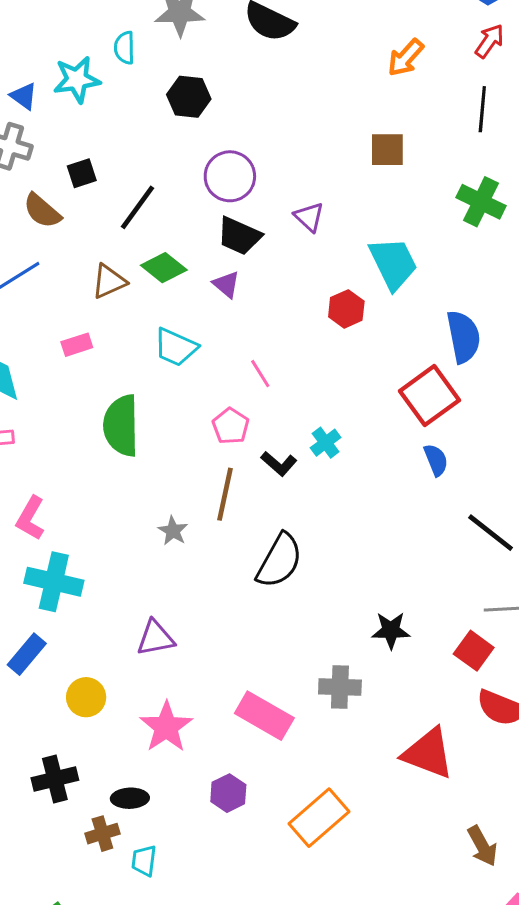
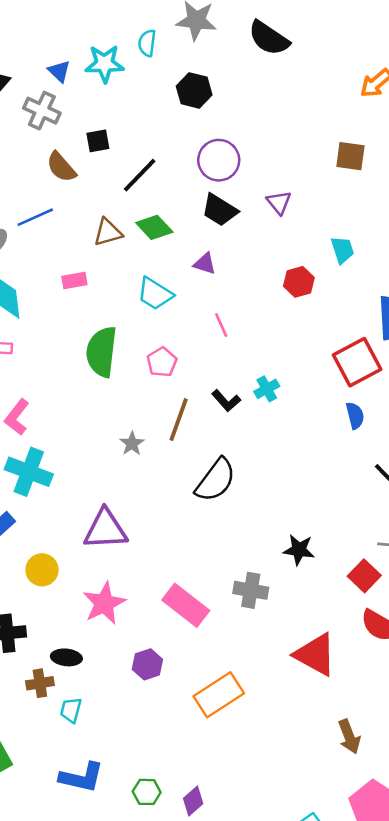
cyan trapezoid: (393, 263) -> (342, 250), size x0.6
purple triangle: (226, 284) -> (205, 264), moved, turned -30
pink pentagon: (231, 426) -> (162, 362), moved
purple triangle: (155, 638) -> (105, 529), size x1.4

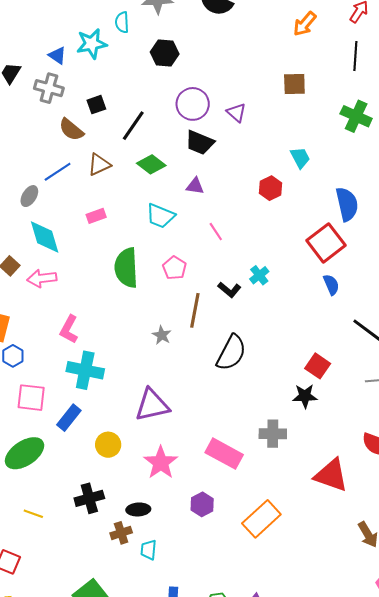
purple triangle: (279, 202) -> (236, 113), moved
brown triangle: (108, 232) -> (99, 164), moved
red square: (364, 576) -> (318, 366), moved

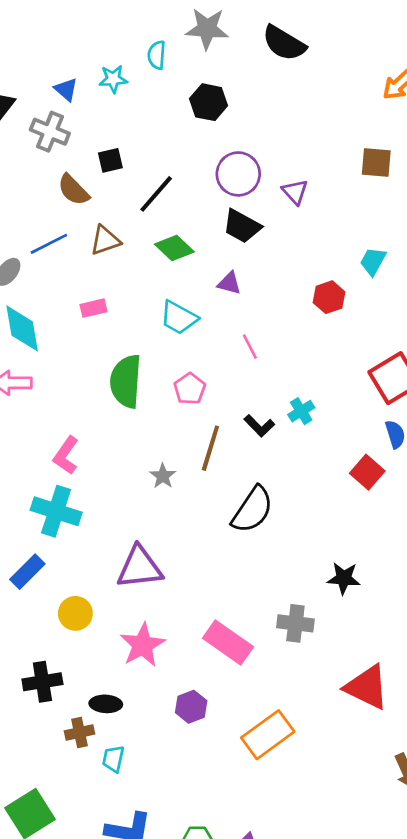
cyan star: (92, 44) -> (113, 79), size x0.7
cyan trapezoid: (300, 158) -> (373, 261), turned -130
pink L-shape: (69, 329) -> (66, 455), moved
red square: (318, 366) -> (367, 472), moved

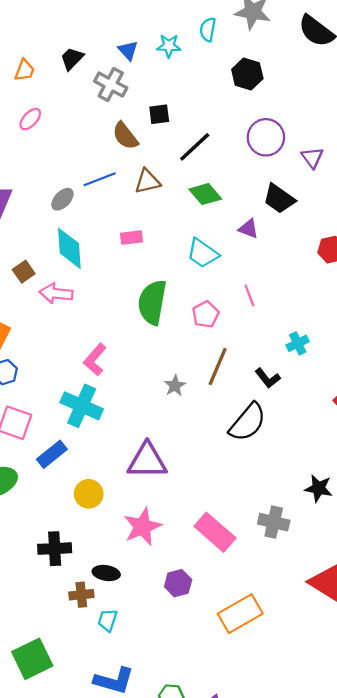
black trapezoid: (242, 226) -> (279, 199), moved
pink line: (250, 347) -> (249, 295), moved
black L-shape: (259, 426) -> (268, 378), moved

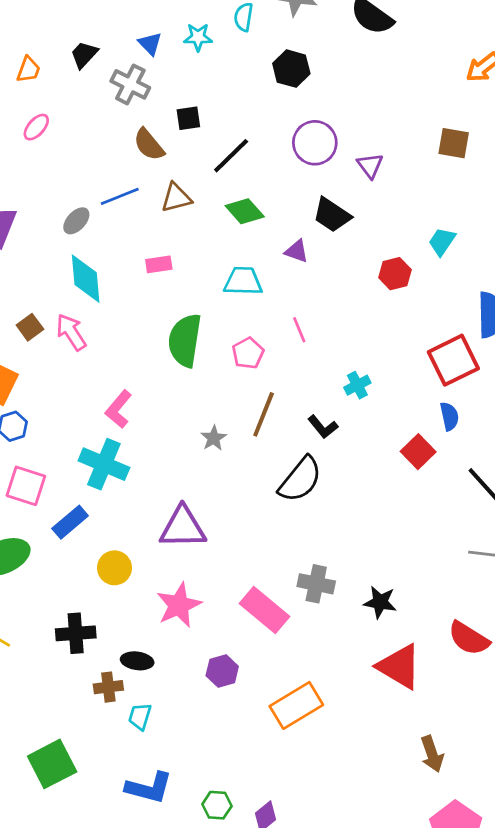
cyan trapezoid: (203, 253) -> (243, 281), turned 148
brown square: (24, 272) -> (30, 327), moved
pink arrow: (56, 293) -> (71, 332), turned 52
black star: (319, 488) -> (380, 602), moved
gray cross: (274, 522) -> (316, 584), moved

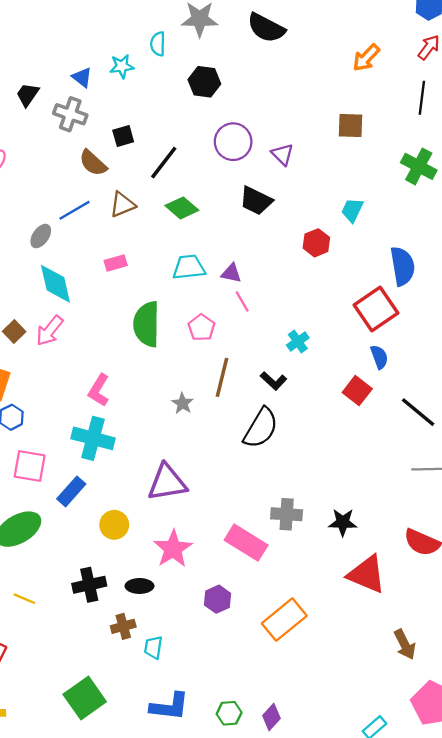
purple triangle: (297, 251) -> (231, 273), moved
pink arrow: (71, 332) -> (50, 331), turned -100
black ellipse: (137, 661) -> (140, 586), moved

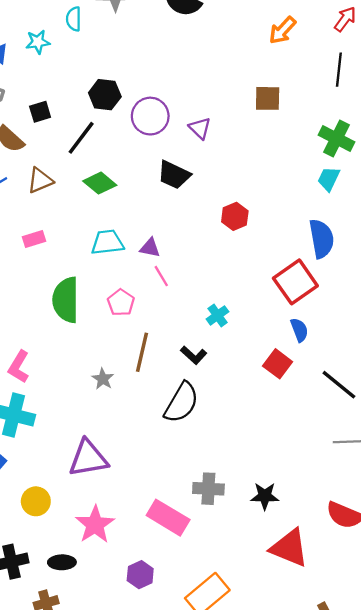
black hexagon: (204, 82) -> (105, 95), moved
cyan trapezoid: (352, 210) -> (329, 179), moved

